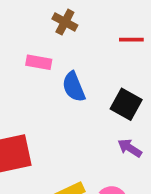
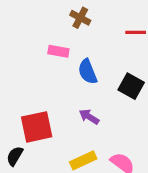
purple arrow: (130, 148) -> (89, 117), moved

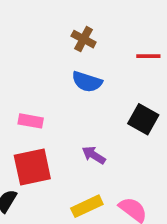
pink rectangle: (58, 51) -> (31, 121), moved
blue semicircle: (88, 72) -> (87, 82), moved, turned -50

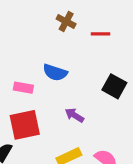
red line: (148, 56) -> (101, 34), moved
blue semicircle: (87, 82) -> (55, 72), moved

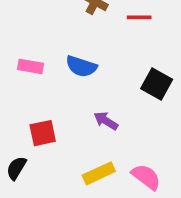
pink rectangle: (23, 88) -> (30, 66), moved
red square: (25, 125) -> (43, 133), size x0.7

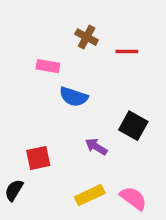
pink rectangle: (30, 66) -> (48, 66), moved
black square: (157, 84) -> (133, 126), moved

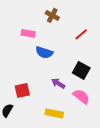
red line: (127, 52) -> (81, 34), moved, turned -40
yellow rectangle: (90, 195) -> (54, 113), turned 36
pink semicircle: (133, 198) -> (81, 96), moved

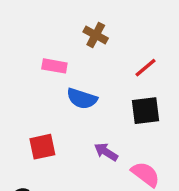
black square: (81, 70) -> (145, 111), moved, turned -36
red square: (22, 90) -> (42, 147), moved

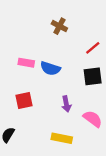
pink rectangle: (54, 66) -> (26, 63), moved
purple arrow: (106, 152) -> (66, 104), turned -133

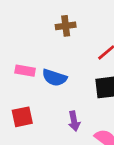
brown cross: (59, 26) -> (66, 26), turned -35

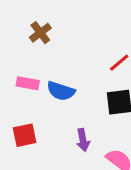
brown cross: (66, 26) -> (40, 33), moved, turned -30

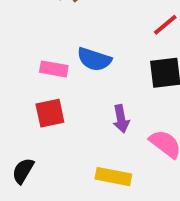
pink rectangle: (28, 83) -> (54, 69), moved

